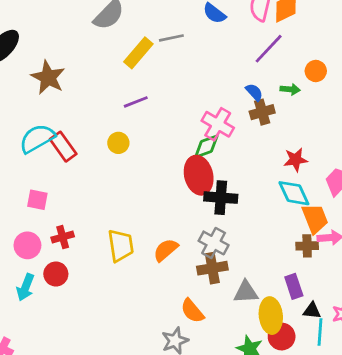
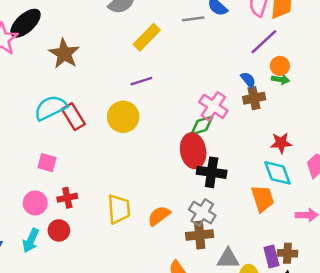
gray line: (171, 38) -> (193, 19), moved
orange circle: (316, 71) -> (280, 66), moved
yellow circle: (118, 143) -> (123, 117), size x1.6
orange trapezoid: (315, 219) -> (263, 198), moved
brown cross: (307, 246) -> (287, 253), moved

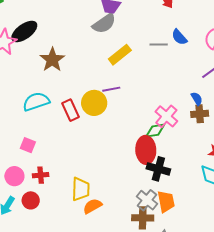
red rectangle: (73, 117) -> (71, 110), moved
yellow circle: (123, 117) -> (94, 103), moved
orange trapezoid: (263, 198) -> (166, 202), moved
orange semicircle: (159, 216) -> (92, 206), moved

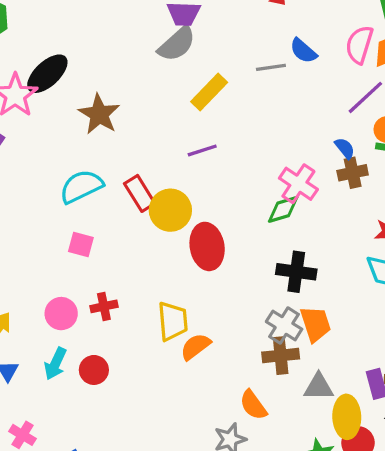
yellow circle: (94, 103) -> (170, 210), moved
pink square: (28, 145) -> (81, 245), moved
red ellipse: (146, 150) -> (207, 246), moved
red circle: (31, 200) -> (94, 370), moved

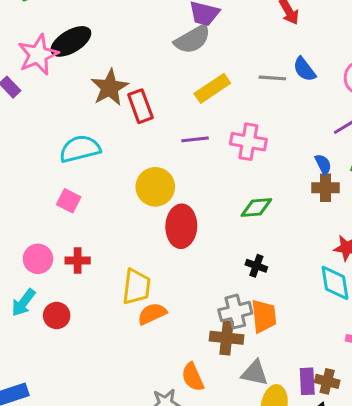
pink cross: (298, 184) -> (248, 142), moved, turned -36
red rectangle: (140, 193) -> (140, 106), moved
black cross: (296, 272) -> (256, 266), size x0.6
gray cross: (284, 325) -> (235, 312), turned 32

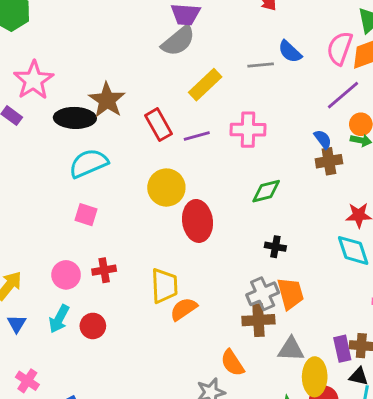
black ellipse: (71, 41) -> (75, 118), moved, turned 42
red rectangle: (140, 106) -> (159, 125), moved

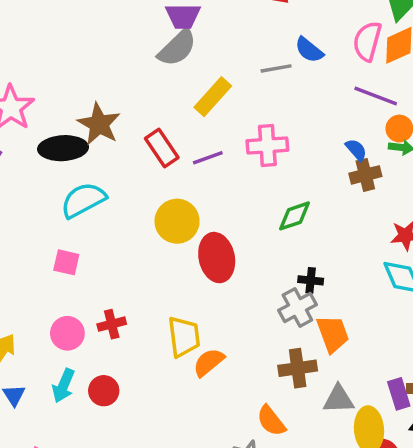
purple line: (343, 95) -> (376, 96), turned 66
pink square: (86, 215) -> (66, 262), moved
gray cross: (263, 294) -> (297, 308), moved

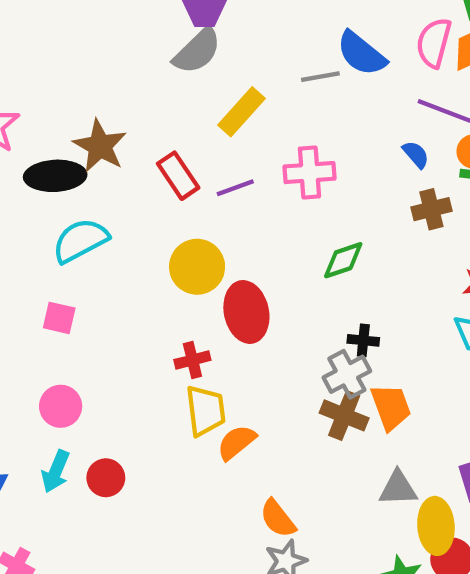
blue semicircle: (309, 50) -> (361, 54), size x1.4
blue semicircle: (356, 150) -> (416, 154), moved
red cross: (112, 324) -> (192, 360), moved
brown cross: (298, 368) -> (344, 415), moved, turned 30
orange semicircle: (271, 421) -> (278, 519), moved

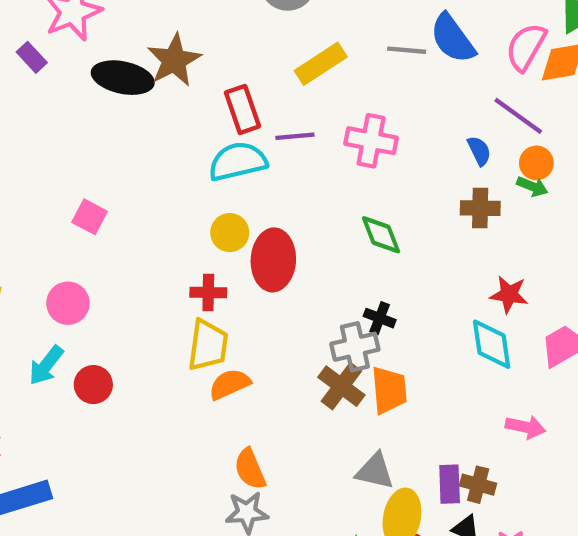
cyan semicircle: (80, 240) -> (238, 161), moved
green diamond: (343, 260) -> (381, 235), turned 72
yellow circle: (197, 267) -> (230, 233), moved, size x0.7

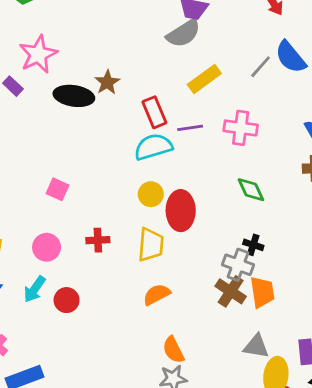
gray line: (407, 50) -> (261, 67), turned -50
brown star: (174, 60) -> (107, 82), size x0.7
red cross: (208, 293) -> (98, 240), moved
yellow trapezoid: (208, 345) -> (151, 245), moved
gray cross: (355, 347) -> (238, 265), turned 36

